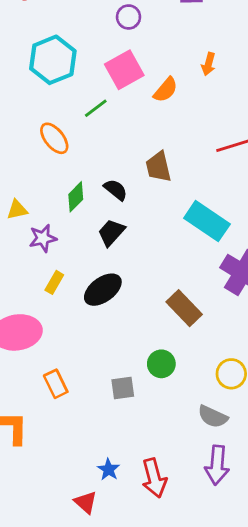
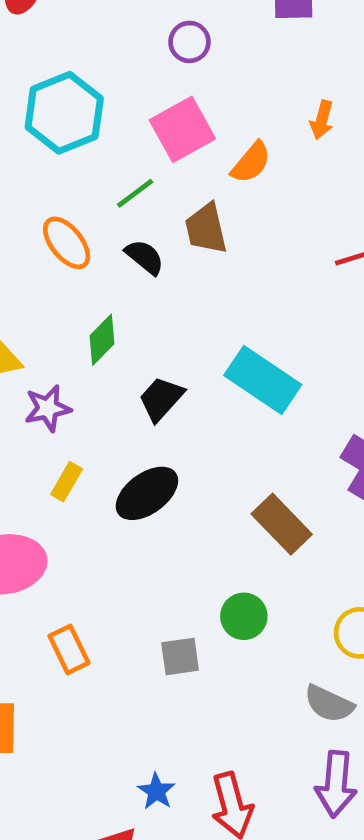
brown trapezoid: (158, 167) -> (206, 229), moved
black semicircle: (116, 190) -> (145, 257), moved
cyan rectangle: (207, 221) -> (263, 380), moved

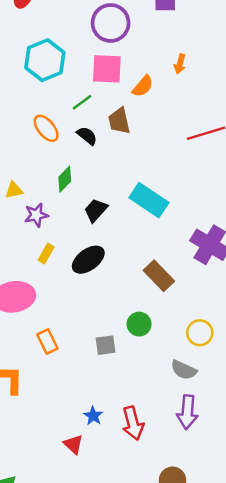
purple circle: (189, 42) -> (111, 23), size x1.8
pink square: (182, 129) -> (107, 69), turned 32

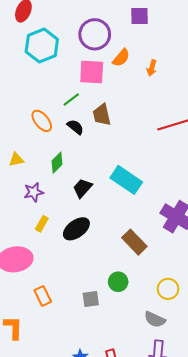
cyan hexagon: (45, 60) -> (42, 46), moved
orange semicircle: (143, 86) -> (121, 58), moved
yellow triangle: (14, 190) -> (16, 160), moved

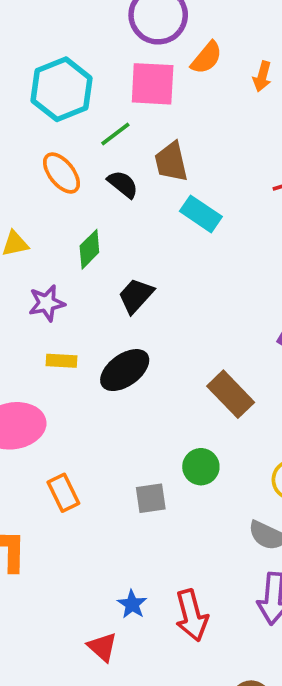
cyan hexagon: (42, 46) -> (61, 89), moved
cyan rectangle: (126, 180) -> (201, 214), moved, size x0.7
yellow rectangle: (42, 224) -> (61, 361), turned 63

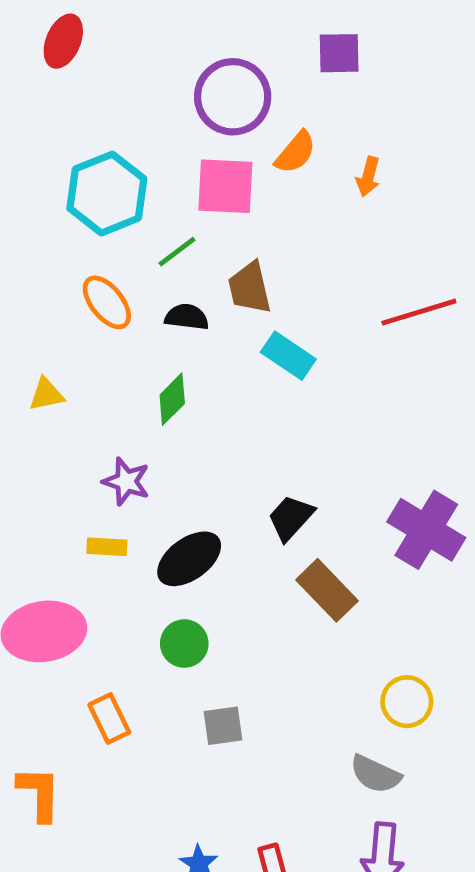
black semicircle: (123, 184) -> (187, 317), turned -32
green diamond: (89, 249) -> (172, 399), moved
black trapezoid: (136, 296) -> (291, 518), moved
purple star: (47, 303) -> (126, 481), moved, turned 30
green circle: (201, 467) -> (184, 644), moved

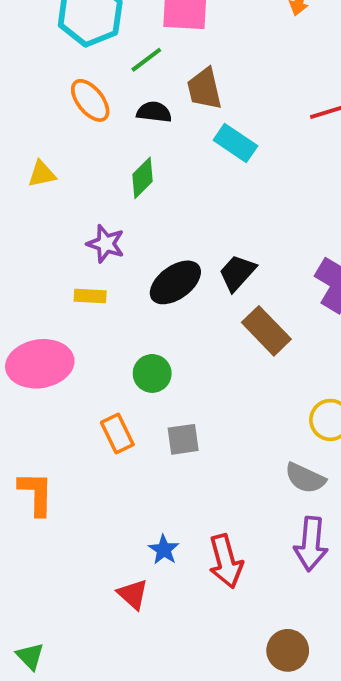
black ellipse: (189, 559) -> (175, 282), moved
orange rectangle: (109, 719) -> (117, 433), moved

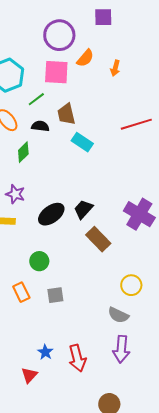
green diamond: (142, 178) -> (23, 152), moved
red triangle: (133, 594) -> (29, 375), turned 30

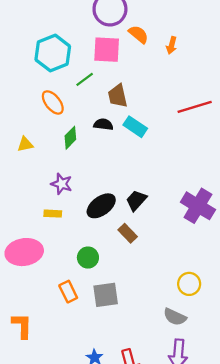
orange semicircle: (85, 58) -> (139, 34), turned -90
black semicircle: (40, 126) -> (103, 124), moved
brown rectangle: (98, 239) -> (128, 233), moved, size x0.7
gray square: (55, 295) -> (106, 295), size x1.4

